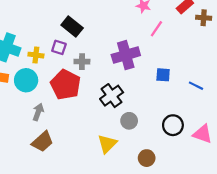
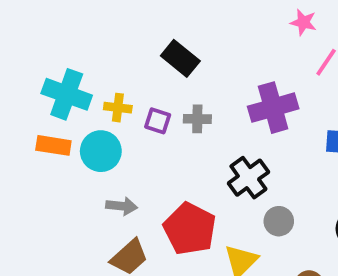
purple square: (59, 47) -> (158, 121), moved
red pentagon: (66, 85) -> (190, 229), moved
gray arrow: (38, 112) -> (122, 206), turned 77

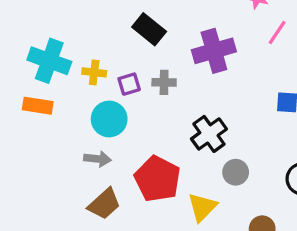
purple cross: (273, 108) -> (214, 51), moved
purple square: (158, 121) -> (129, 84), turned -35
cyan circle: (101, 151) -> (109, 119), moved

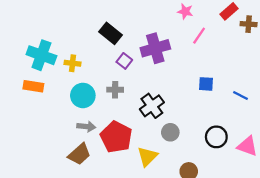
gray cross: (164, 82) -> (115, 90), moved
purple square: (129, 84) -> (124, 61), moved, turned -35
gray arrow: (98, 159) -> (86, 127), moved

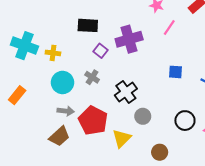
black rectangle: (110, 33) -> (88, 25), turned -36
orange rectangle: (33, 86) -> (17, 95), moved, turned -60
gray cross: (115, 90) -> (92, 77), turned 32

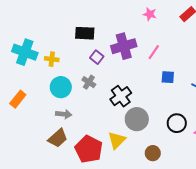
pink line: (169, 28) -> (154, 52), moved
gray circle: (143, 116) -> (137, 119), size x1.5
red pentagon: (93, 121) -> (89, 149), moved

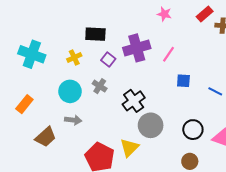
yellow cross: (52, 59) -> (74, 57), moved, turned -32
brown trapezoid: (58, 138) -> (46, 137), moved
brown circle: (153, 153) -> (190, 161), moved

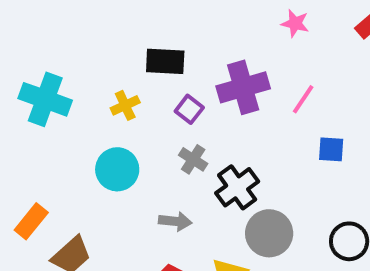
gray cross: (100, 86) -> (193, 159), moved
orange rectangle: (24, 104) -> (31, 221), moved
gray arrow: (73, 120) -> (175, 221), moved

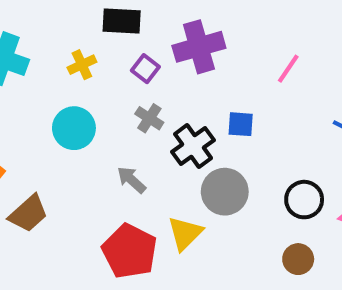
pink line: (303, 99) -> (288, 69), moved
blue square: (331, 149) -> (241, 124), moved
gray arrow: (175, 221) -> (131, 180), turned -144

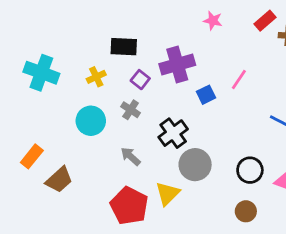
gray cross: (149, 118) -> (131, 110), moved
blue square: (241, 124) -> (206, 95), moved, turned -30

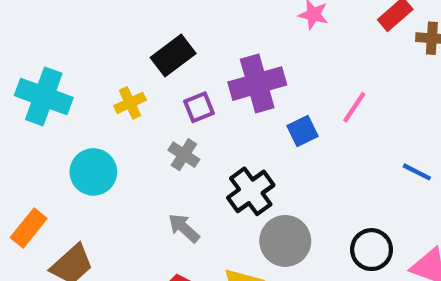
black rectangle: (124, 47) -> (173, 55), turned -40
purple square: (140, 80) -> (199, 107), turned 30
cyan circle: (91, 121) -> (93, 172), moved

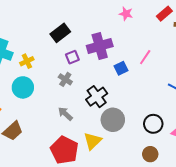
yellow cross: (130, 103) -> (27, 61), moved

